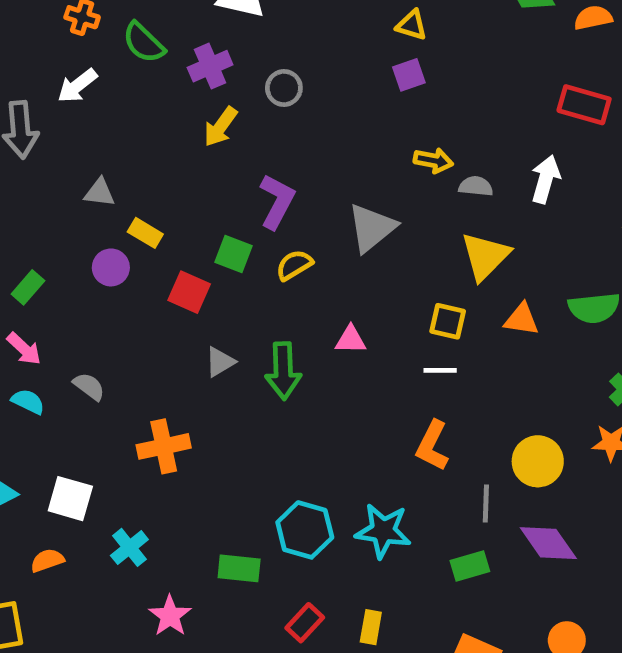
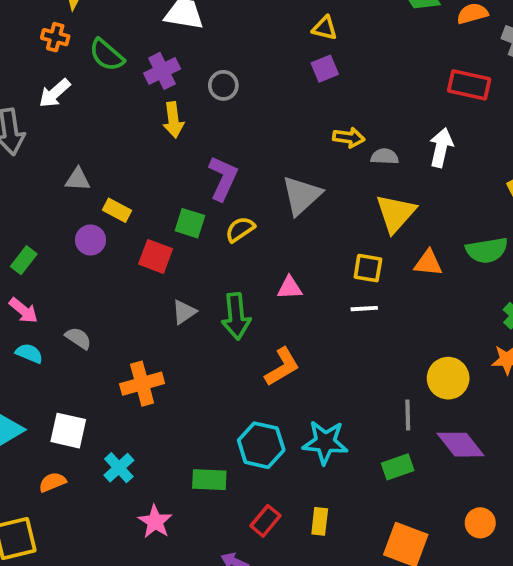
yellow arrow: (220, 127) -> (173, 120), turned -40
orange L-shape: (432, 446) -> (282, 367), moved, turned -144

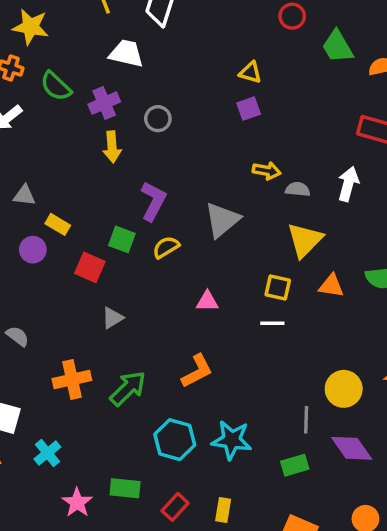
green arrow: (236, 316) -> (128, 388), moved, turned -132
green rectangle: (209, 480) -> (125, 488), moved

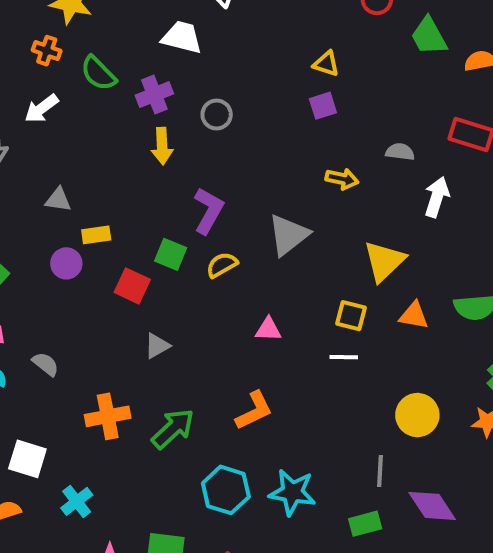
gray semicircle: (298, 189) -> (400, 152), moved
yellow rectangle: (58, 224) -> (96, 235), turned -40
yellow circle: (344, 389) -> (417, 415), moved

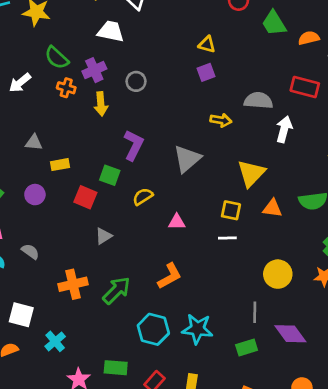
orange cross: (47, 51) -> (66, 88), moved
gray semicircle: (400, 152) -> (258, 101), size x1.5
purple circle: (66, 263) -> (35, 195), moved
yellow semicircle: (222, 265) -> (143, 197), moved

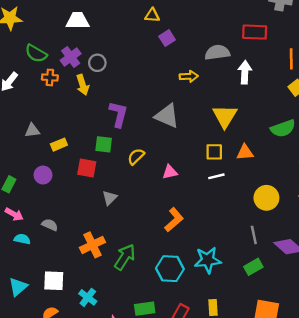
yellow triangle: (207, 44) -> (152, 15), moved
gray circle: (136, 81) -> (97, 63), moved
gray triangle: (187, 159) -> (167, 116), turned -44
orange triangle: (272, 208) -> (245, 152), moved
green arrow: (117, 290) -> (125, 257), moved

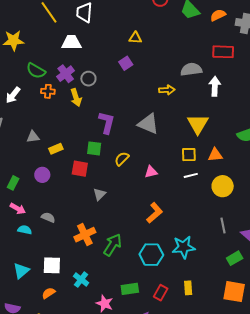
purple square: (167, 38) -> (126, 63), moved
yellow circle: (266, 198) -> (223, 186), moved
green rectangle: (253, 267) -> (235, 258), moved

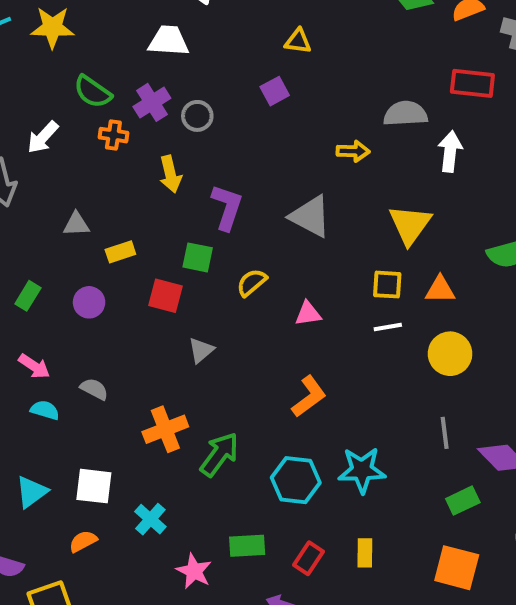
yellow arrow: (76, 97) -> (170, 174), moved
green rectangle: (13, 183) -> (28, 296), moved

